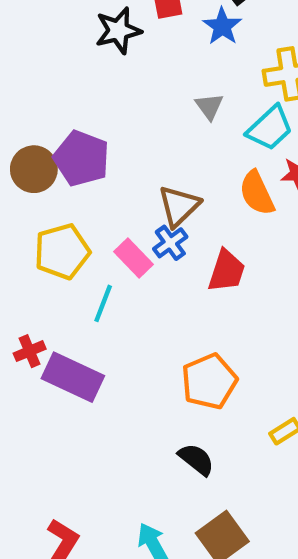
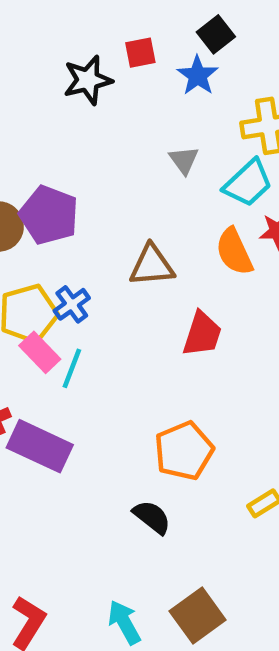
brown triangle: (179, 206) -> (152, 265), turned 39
blue cross: (170, 243) -> (72, 304), moved
pink rectangle: (133, 258) -> (40, 352), moved
black semicircle: (196, 459) -> (152, 517), moved

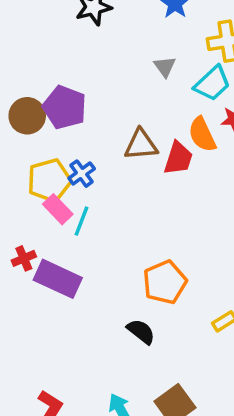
red trapezoid: (202, 334) -> (178, 158), moved

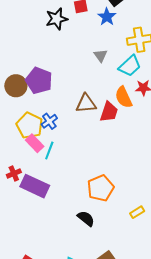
yellow pentagon: (49, 180) -> (29, 125), turned -30

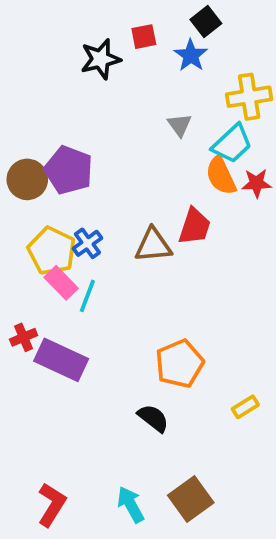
orange semicircle: (124, 97) -> (221, 176), moved
brown triangle: (86, 104) -> (153, 245), moved

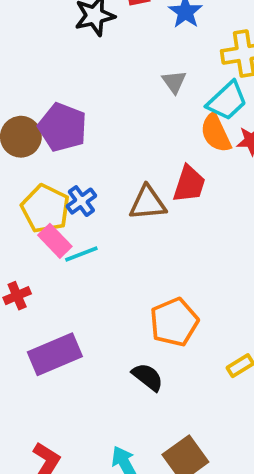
cyan line: (87, 296) -> (81, 254), turned 48
purple rectangle: (61, 360) -> (55, 354), moved, turned -48

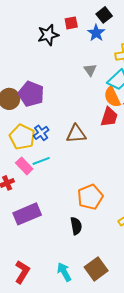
red trapezoid: (189, 184) -> (109, 117), moved
pink rectangle: (55, 241) -> (24, 166), moved
black semicircle: (148, 377) -> (76, 226), turned 42

